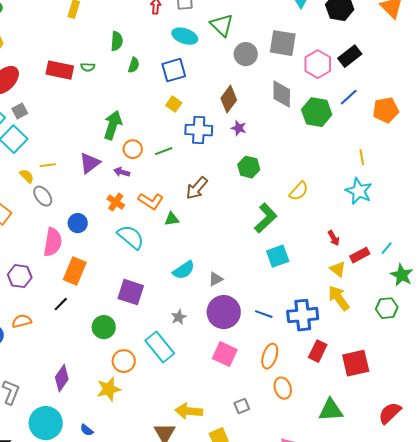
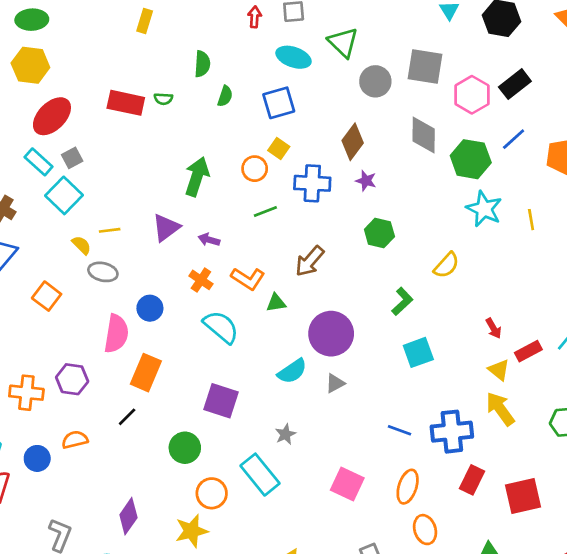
orange circle: (133, 149) -> (255, 169), moved
cyan star: (359, 191) -> (484, 209), moved
gray ellipse: (43, 196) -> (103, 272), turned -40
green L-shape: (266, 218) -> (402, 301), size x0.7
purple circle: (224, 312) -> (331, 334), moved

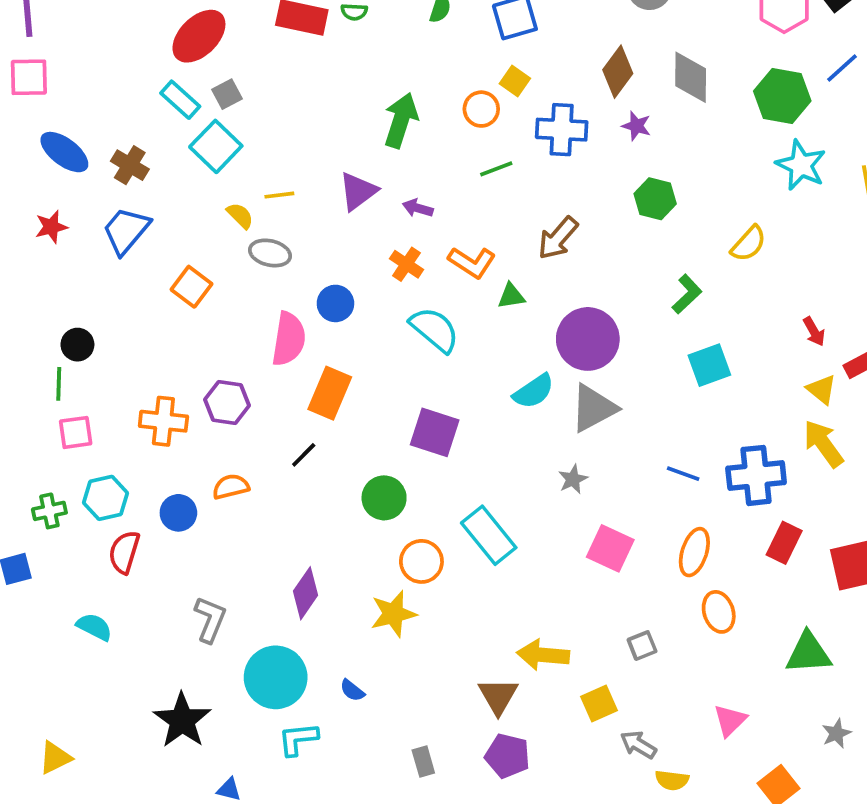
gray diamond: (424, 135) -> (691, 77), moved
gray triangle: (335, 383) -> (593, 408), size x1.8
gray star: (285, 434) -> (573, 479), moved

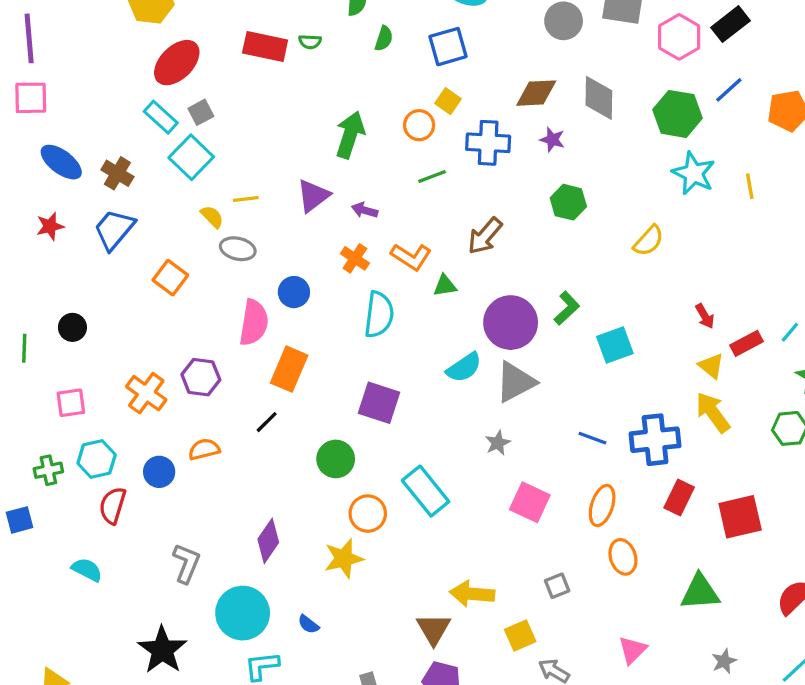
brown diamond: (618, 72) -> (536, 93), turned 51
green L-shape: (687, 294) -> (567, 308), moved
cyan semicircle: (435, 330) -> (379, 315), turned 57
green line: (59, 384) -> (24, 348), moved
orange cross: (163, 421) -> (146, 393), turned 30

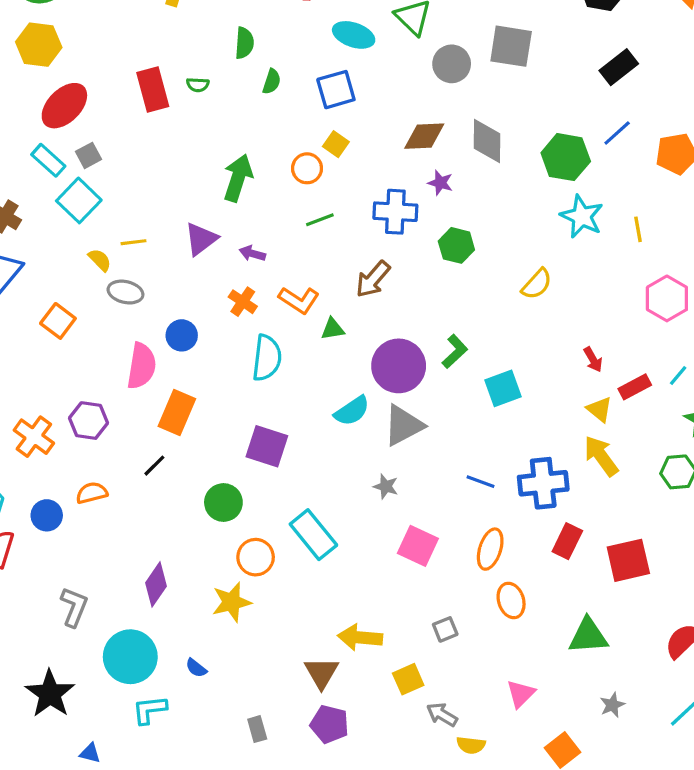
pink hexagon: (679, 37) -> (667, 298), moved
red rectangle: (265, 47) -> (153, 90), turned 63
blue cross: (488, 143) -> (395, 212), moved
gray star: (498, 443) -> (386, 486), turned -30

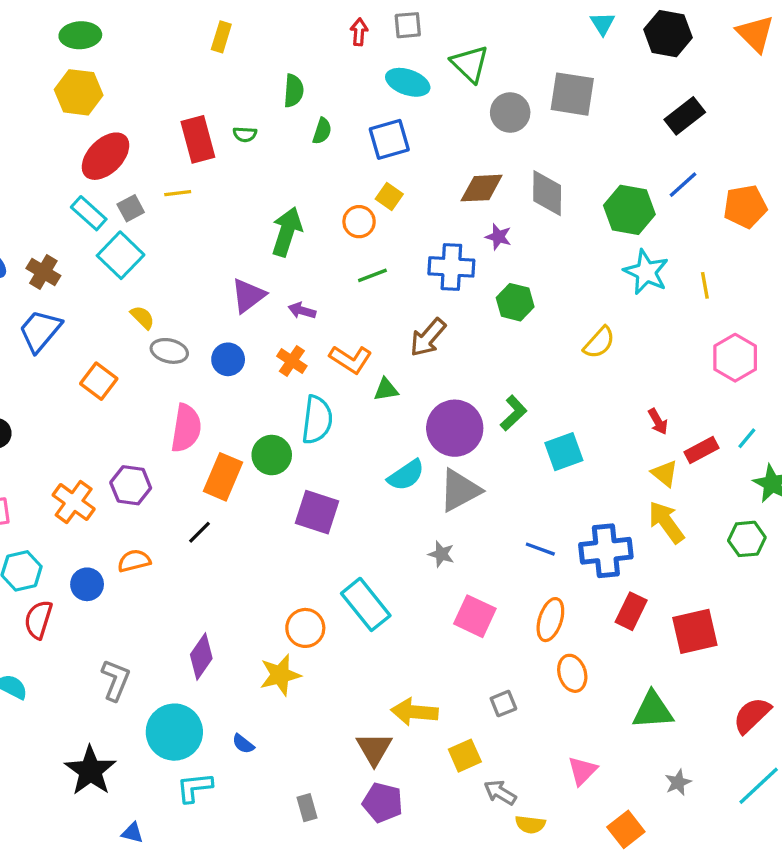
yellow line: (133, 242) -> (178, 193), moved
blue circle: (182, 335) -> (228, 359), moved
green circle: (223, 502) -> (272, 455), moved

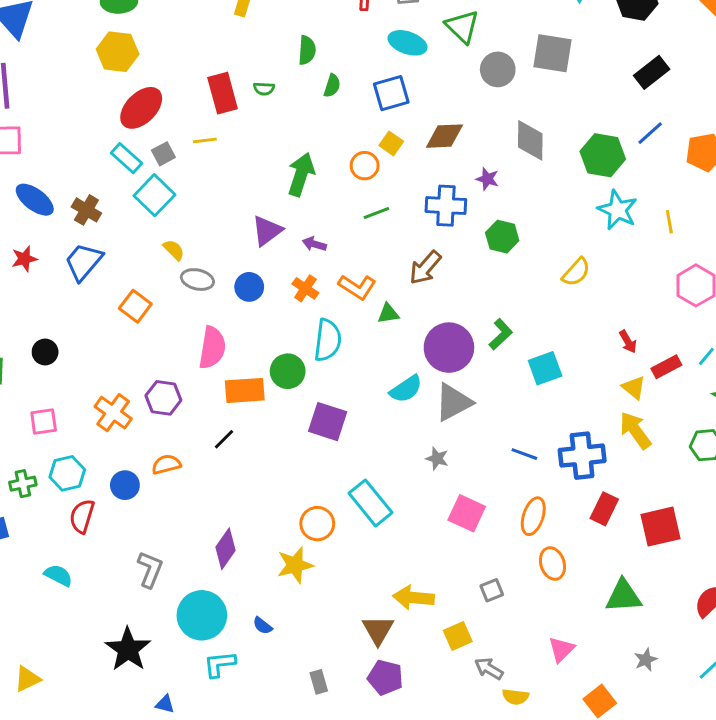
brown diamond: (482, 188) -> (444, 136), moved
orange rectangle: (223, 477) -> (245, 390), turned 63

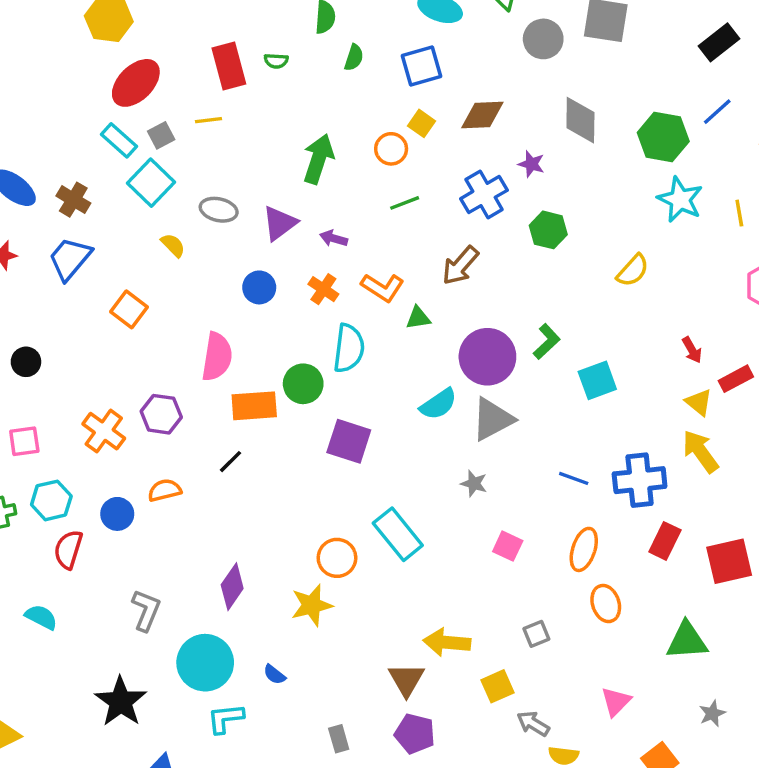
blue cross: (446, 206) -> (484, 194), turned -33
gray ellipse: (197, 280) -> (219, 210), moved
pink square: (467, 513) -> (508, 546), size x0.7

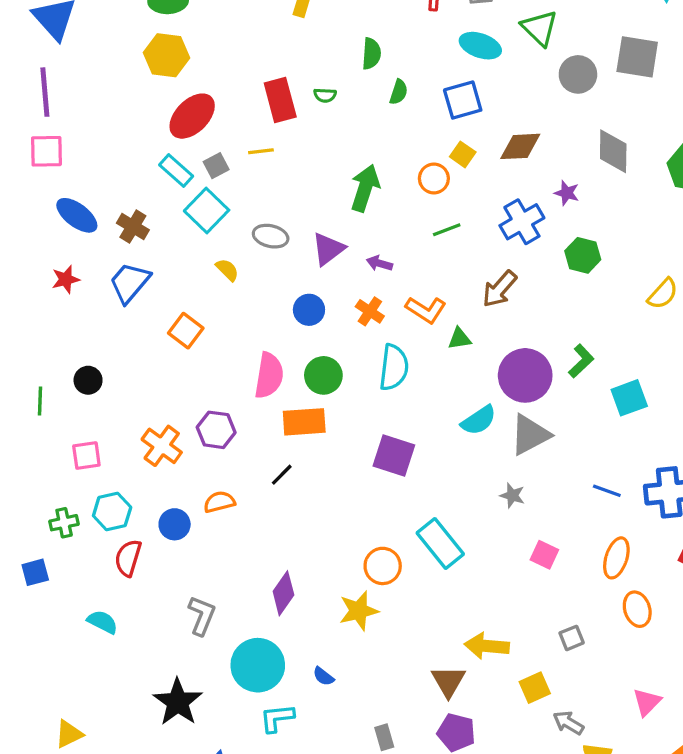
green circle: (303, 384) -> (323, 375), moved

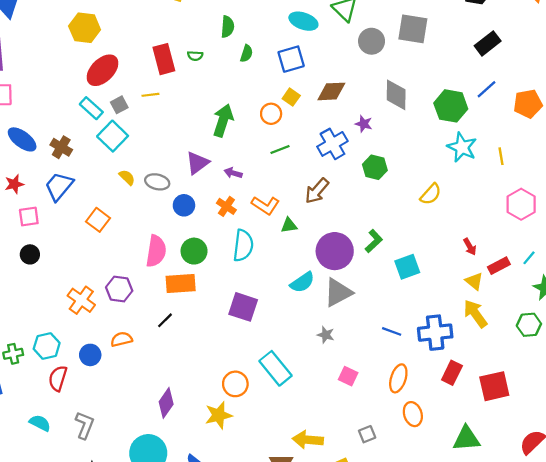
gray ellipse: (271, 236) -> (157, 182), moved
pink square: (86, 455) -> (29, 216), moved
gray L-shape: (202, 616) -> (85, 425), moved

